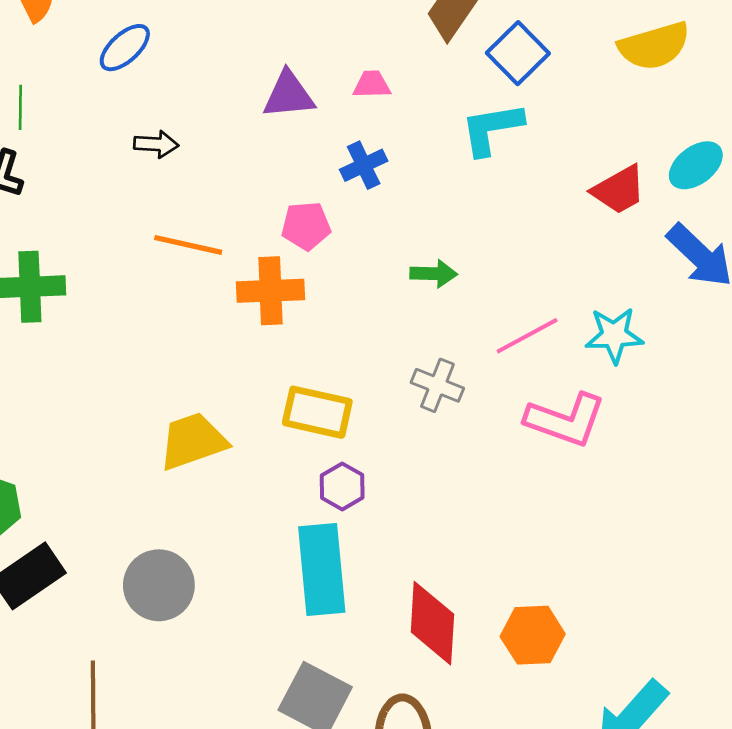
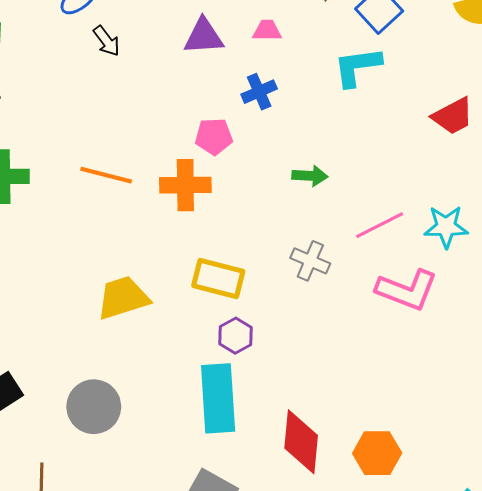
black arrow: (156, 144) -> (107, 41), moved, turned 48
orange line: (188, 245) -> (106, 175), moved

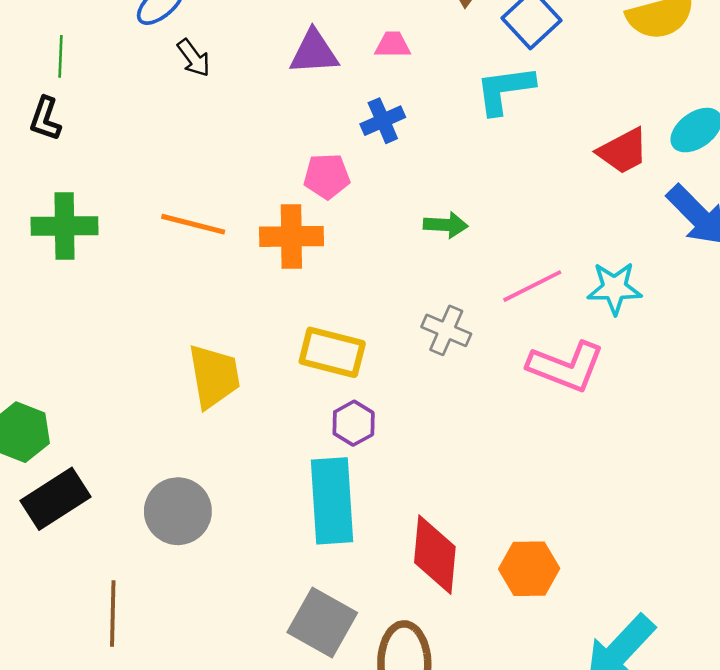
yellow trapezoid: (123, 298) -> (214, 376), turned 98

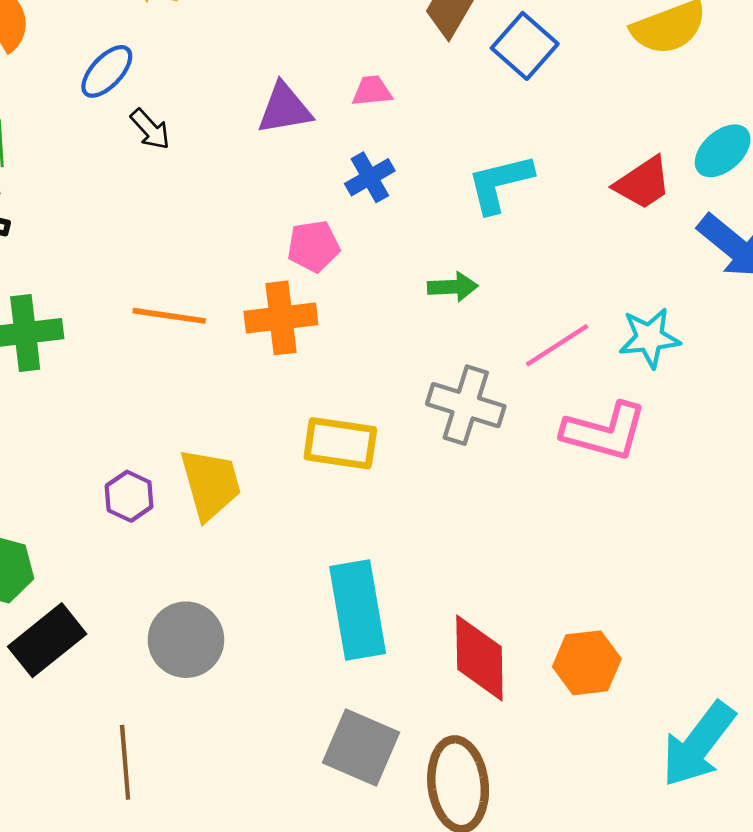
cyan L-shape: (505, 90) -> (500, 183), moved
gray cross: (446, 330) -> (466, 405), size x1.4
purple hexagon: (354, 423) -> (129, 496), moved

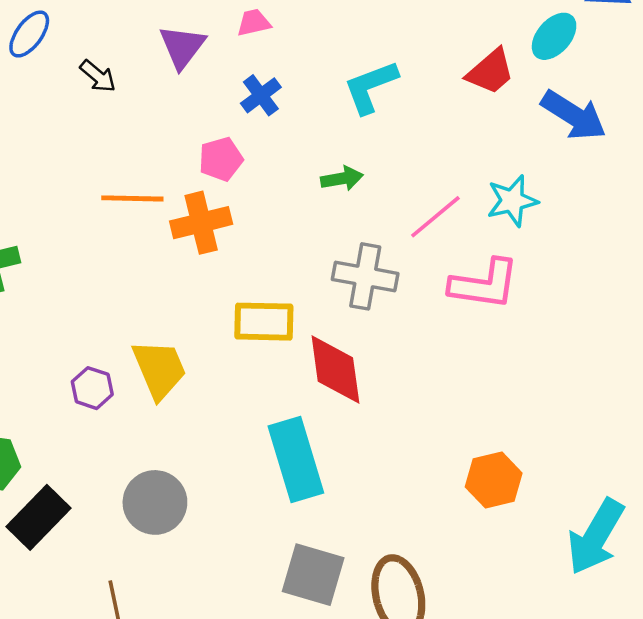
purple triangle: (285, 109) -> (182, 47), turned -36
black arrow: (150, 129) -> (98, 76), moved
orange line: (169, 316) -> (132, 198), moved
red diamond: (479, 658) -> (335, 369), moved

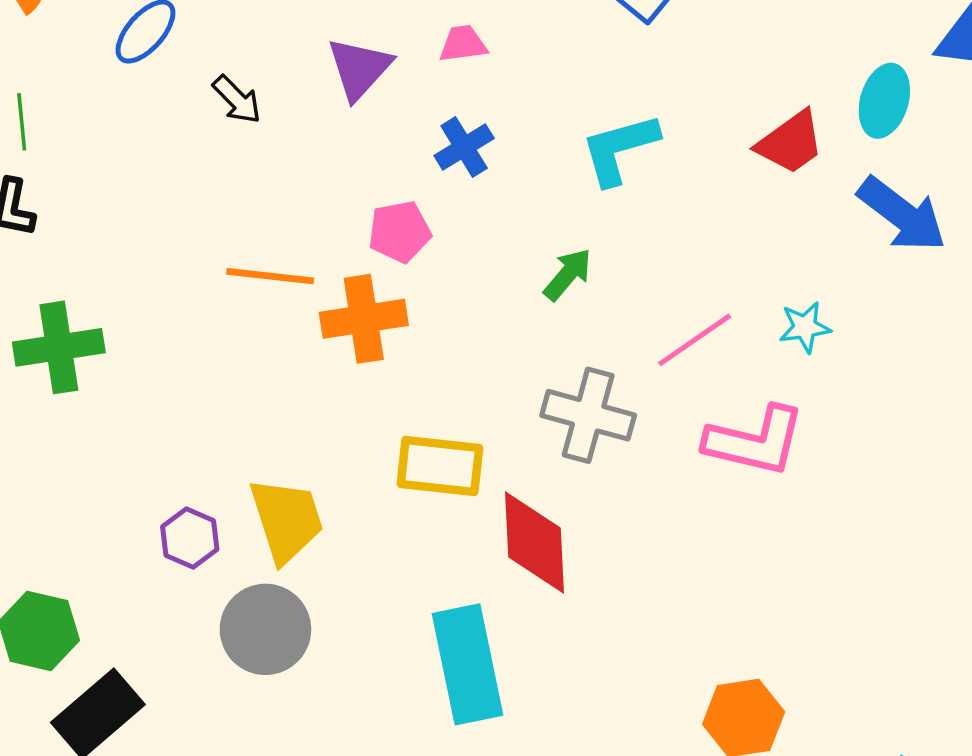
cyan ellipse: (554, 36) -> (884, 101), turned -30
green arrow: (342, 179) -> (568, 274), turned -45
cyan star: (512, 201) -> (805, 327), size x0.7
gray circle: (155, 502) -> (265, 629), moved

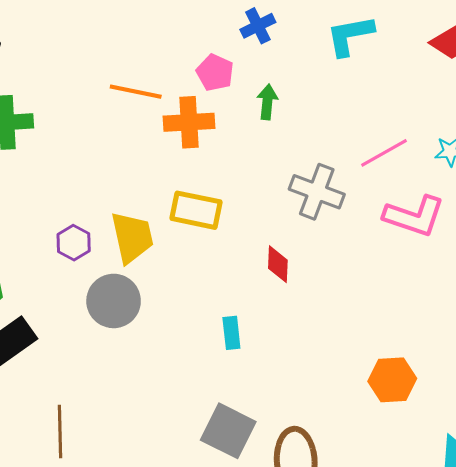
pink pentagon: (400, 232) -> (215, 72), turned 30
green arrow: (568, 274) -> (267, 102), moved, turned -40
yellow rectangle: (440, 466) -> (196, 210), moved
red diamond: (535, 542) -> (278, 264), size x0.6
cyan rectangle: (468, 664) -> (231, 333), size x0.5

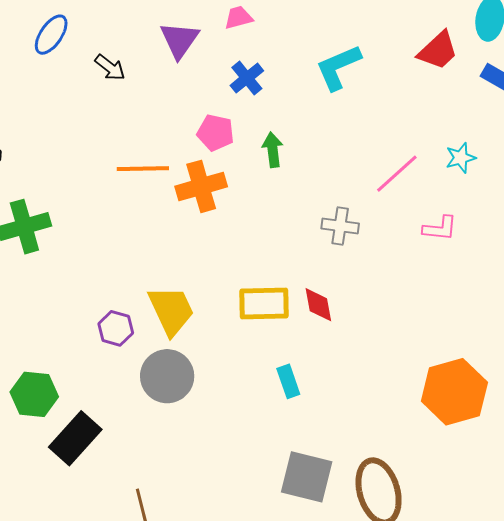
gray cross: (317, 192) -> (340, 226), size x0.7
yellow rectangle: (196, 210) -> (264, 303), moved
pink L-shape: (414, 216) -> (440, 228), size x0.6
orange hexagon: (392, 380) -> (454, 392), size x1.4

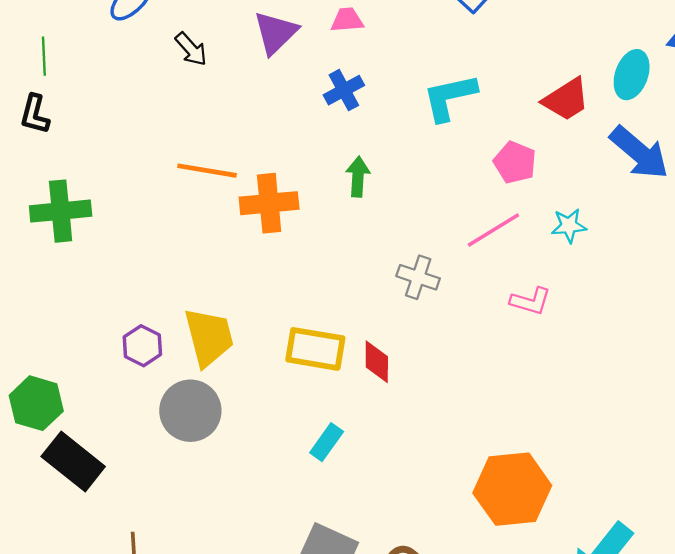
pink pentagon: (215, 133) -> (515, 162), moved
cyan rectangle: (288, 381) -> (327, 442), turned 44
black rectangle: (75, 438) -> (73, 462), turned 76

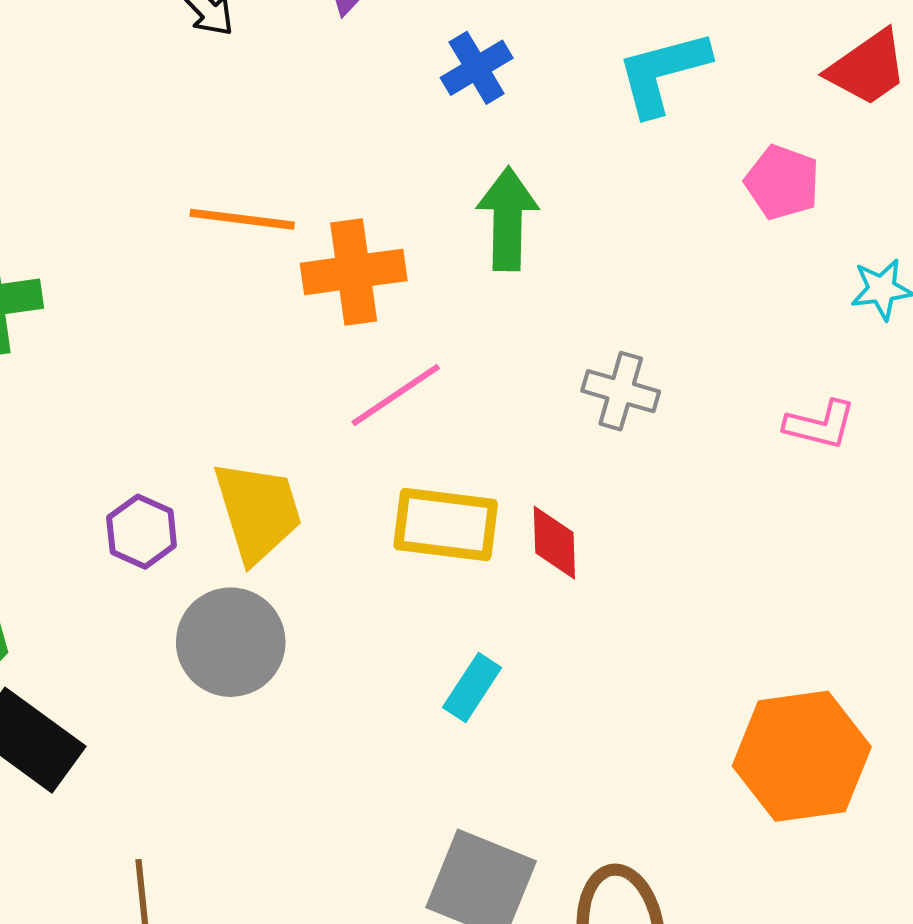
green arrow: (358, 177) -> (508, 219), size x1.4
pink line: (493, 230) -> (396, 395), moved

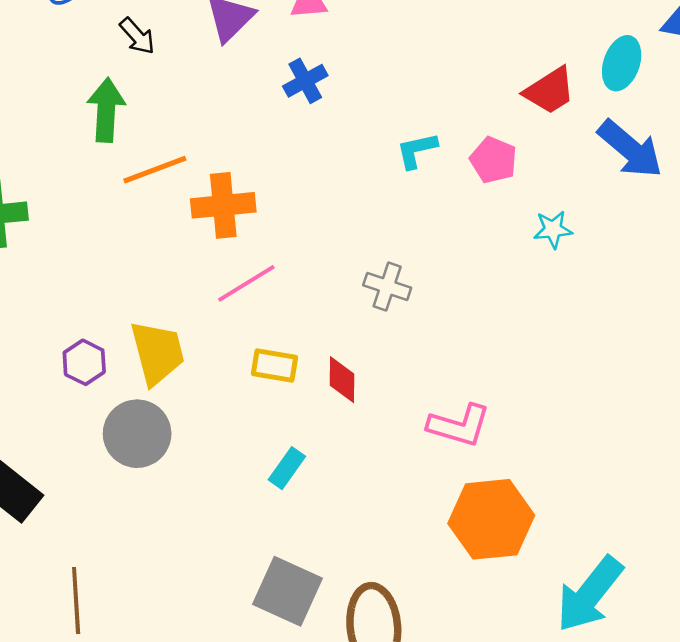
cyan L-shape: (663, 73) -> (417, 150), moved, size x0.7
orange line: (242, 219) -> (155, 170), turned -30
green arrow: (508, 219) -> (106, 110), moved
pink L-shape: (820, 425) -> (459, 425), moved, size x1.4
yellow rectangle: (446, 524) -> (274, 365), size x0.7

